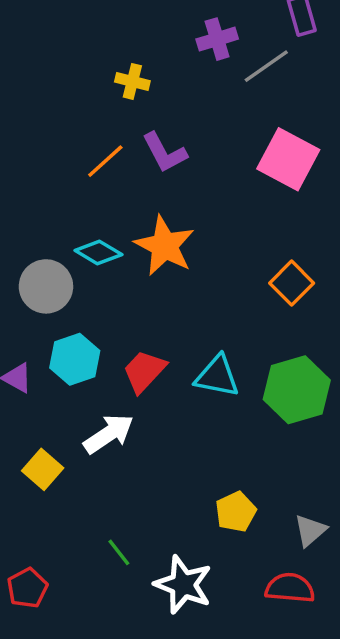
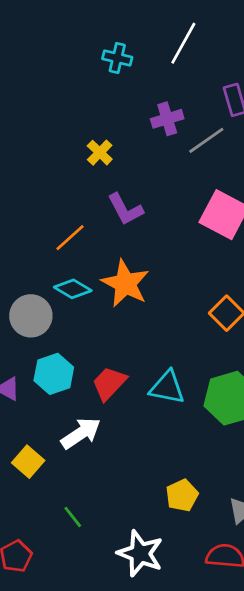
yellow cross: (132, 81) -> (100, 153), turned 30
orange line: (105, 161) -> (70, 238), moved
green line: (119, 552) -> (73, 517), moved

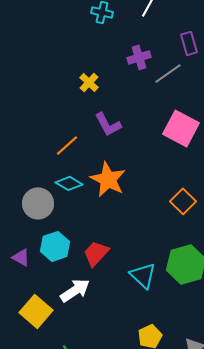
cyan triangle: (167, 387) -> (143, 275), moved, turned 32
yellow square: (28, 462) -> (36, 311), size x1.4

